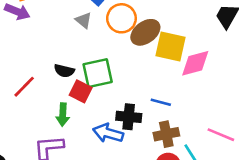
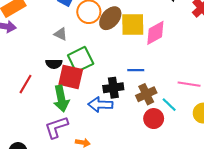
gray triangle: (84, 20) -> (61, 34), moved
red square: (81, 91) -> (71, 77), size x1.4
green arrow: (63, 115) -> (61, 99), size x1.4

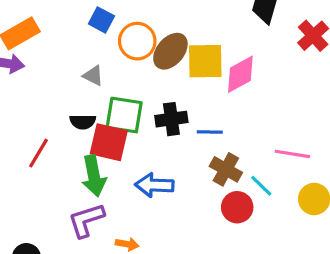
green square: (81, 59) -> (124, 115), turned 35
black cross: (113, 88) -> (171, 119), moved
brown cross: (146, 94) -> (226, 169), turned -36

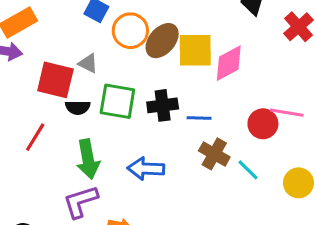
red square: (109, 142) -> (55, 80), moved
pink line: (292, 154) -> (287, 113), moved
red circle: (237, 207) -> (263, 124), moved

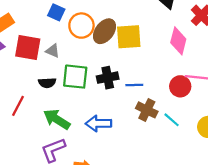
pink diamond: (229, 63) -> (178, 41), moved, turned -44
red square: (55, 80) -> (28, 48), moved
green arrow: (88, 159) -> (57, 119), turned 136

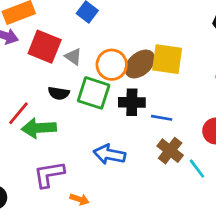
orange circle: (81, 26) -> (112, 65), moved
brown ellipse: (105, 31) -> (140, 64), moved
green arrow: (57, 119) -> (39, 128), moved, turned -48

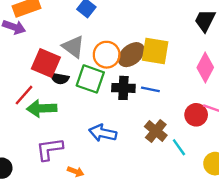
red square: (45, 47) -> (46, 63), moved
gray triangle: (73, 57) -> (73, 47), size x1.5
blue line: (162, 118) -> (150, 89), moved

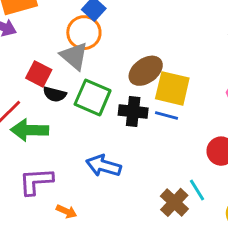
yellow square: (155, 51) -> (172, 88), moved
orange circle: (107, 55) -> (84, 33), moved
red square: (46, 63) -> (39, 74), size x0.7
brown cross: (156, 131) -> (174, 202), moved

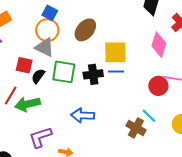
brown ellipse: (146, 71) -> (85, 30), moved
black semicircle: (55, 94) -> (38, 76), turned 126

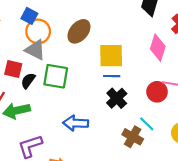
blue square: (50, 13) -> (29, 16), moved
black cross: (93, 74) -> (117, 98), moved, turned -36

